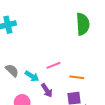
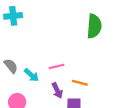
purple arrow: (47, 90) -> (57, 91), moved

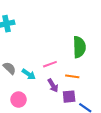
green semicircle: (94, 26) -> (79, 47), moved

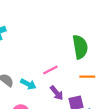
orange line: (72, 76) -> (87, 77), moved

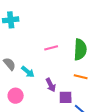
pink line: (50, 70) -> (51, 48), moved

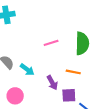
orange line: (81, 77) -> (73, 72), moved

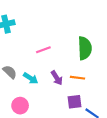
pink line: (51, 43) -> (43, 50), moved
purple arrow: (52, 83) -> (57, 78), moved

